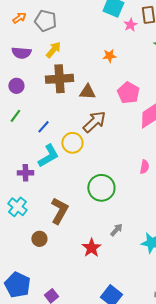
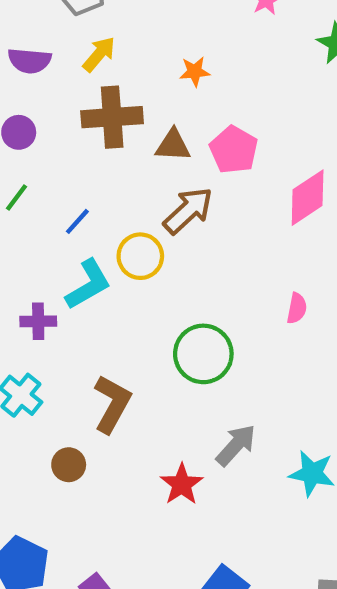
orange star: (109, 56) -> (195, 72), moved
pink pentagon: (128, 93) -> (234, 150), moved
gray arrow: (116, 230) -> (236, 445), size x1.5

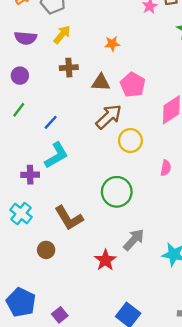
brown cross: (112, 117) -> (69, 68), size x0.6
yellow circle: (140, 256) -> (130, 141), moved
brown L-shape: (112, 404) -> (69, 218), turned 120

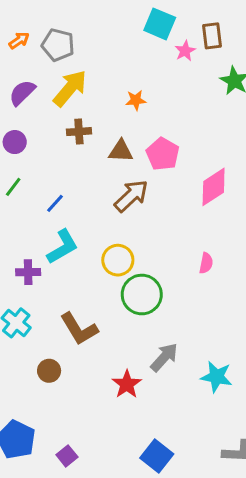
yellow arrow: (62, 35) -> (70, 88), size x1.5
purple semicircle: (26, 38) -> (22, 93), turned 130
yellow circle: (130, 141) -> (118, 260), moved

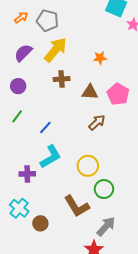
brown arrow: (131, 196) -> (97, 122), size x0.7
green circle: (142, 295) -> (104, 189), size x0.7
brown L-shape: (79, 329) -> (77, 206), moved
gray arrow: (164, 357) -> (106, 226), moved
brown circle: (49, 371) -> (40, 223), moved

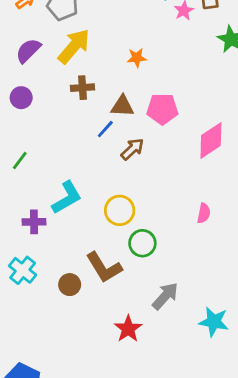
pink pentagon: (118, 94) -> (162, 109), turned -30
green line: (17, 116) -> (20, 160), moved
blue line: (45, 127) -> (105, 129), moved
brown circle: (40, 223) -> (70, 285), moved
gray arrow: (106, 226) -> (165, 296), moved

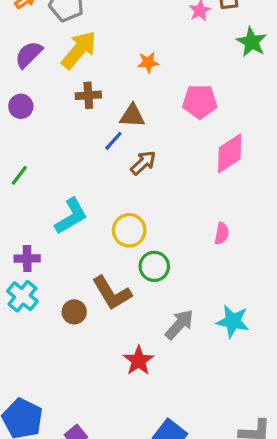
pink pentagon: (162, 109) -> (200, 102), moved
purple cross: (34, 222) -> (27, 259), moved
cyan star: (214, 322) -> (233, 321), moved

